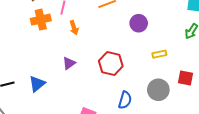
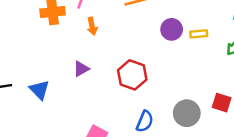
yellow rectangle: (159, 54) -> (199, 34), moved
blue triangle: (37, 84) -> (40, 90), turned -42

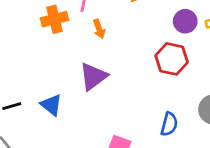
purple triangle: (81, 69) -> (93, 76), size x1.6
red hexagon: (132, 75) -> (172, 59), moved

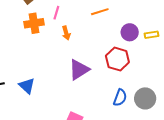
purple triangle: (93, 76) -> (79, 70), moved
blue semicircle: (169, 124) -> (120, 98), moved

